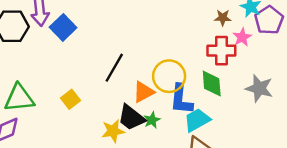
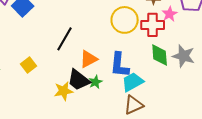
yellow circle: (169, 76) -> (125, 20), moved
green diamond: (212, 83) -> (160, 55), moved

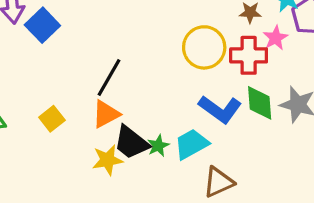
orange triangle: (89, 59) -> (106, 114), moved
blue L-shape: (120, 65) -> (220, 109), moved, turned -60
cyan trapezoid: (133, 82) -> (191, 144), moved

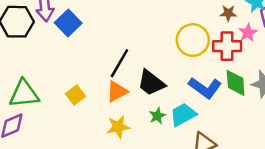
black trapezoid: (131, 143) -> (151, 83), moved

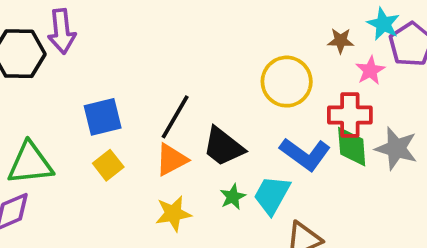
blue square: (68, 23) -> (103, 117), moved, turned 30
red cross: (227, 46) -> (350, 115), moved
cyan trapezoid: (183, 115) -> (272, 195), turned -32

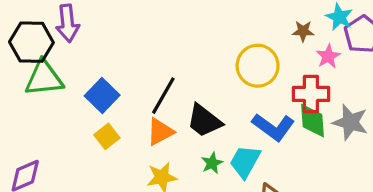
blue square: (103, 117) -> (102, 96), turned -32
green triangle: (30, 163) -> (44, 78), moved

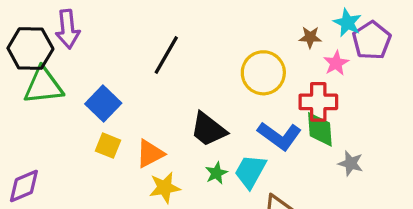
black line: (163, 96) -> (166, 55), moved
gray star: (350, 122) -> (351, 163), moved, size x0.7
orange triangle: (160, 132) -> (150, 154), moved
yellow square: (107, 136) -> (108, 146), turned -30

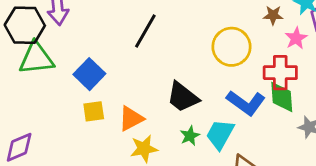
yellow square: (108, 146) -> (94, 111), turned -30

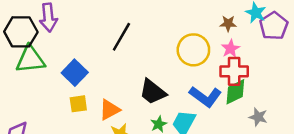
pink star: (296, 38) -> (231, 49), moved
green diamond: (282, 97) -> (235, 92), turned 68

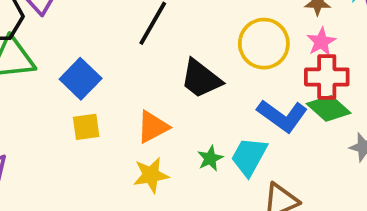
black trapezoid: (153, 92) -> (201, 79), moved
green diamond: (235, 92) -> (329, 108), turned 68
orange triangle: (110, 110) -> (153, 127), moved

